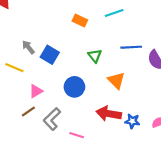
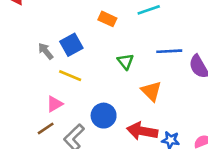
blue square: (50, 55) -> (71, 45), moved, turned 30
yellow line: (14, 68) -> (70, 76), moved
blue circle: (74, 87) -> (104, 116), moved

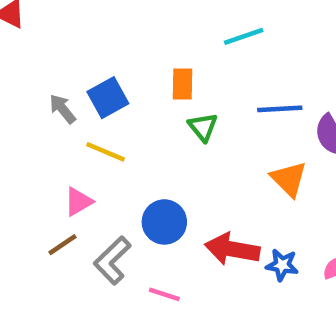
orange rectangle: (107, 19) -> (182, 84), moved, turned 66
orange triangle: (151, 91) -> (289, 179), moved

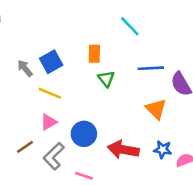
cyan line: (244, 36) -> (130, 26), turned 65
pink triangle: (78, 202) -> (49, 122), moved
blue star: (282, 265) -> (163, 150), moved

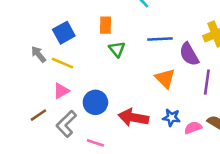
gray arrow: (25, 68) -> (38, 54), moved

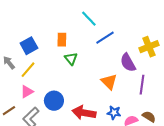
blue line: (160, 39) -> (105, 38), moved, turned -30
yellow line: (62, 63) -> (28, 70), turned -72

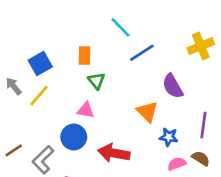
yellow cross: (149, 47) -> (201, 46), moved
purple line: (142, 85) -> (203, 125), moved
pink triangle: (27, 92) -> (86, 110), moved, turned 40
blue star: (114, 113) -> (169, 137), moved

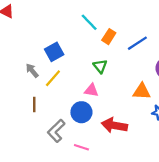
cyan line: (121, 27) -> (89, 22), moved
orange rectangle: (84, 55) -> (109, 37), moved, turned 32
orange triangle: (147, 112) -> (142, 91), turned -42
brown line: (14, 150) -> (34, 105), moved, turned -56

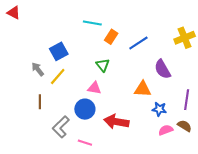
cyan line: (89, 22) -> (92, 23), turned -36

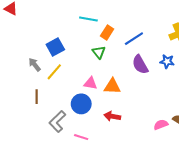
green triangle: (103, 65) -> (99, 52), moved
purple semicircle: (163, 69) -> (140, 65), moved
orange triangle: (143, 89) -> (112, 86), moved
blue star: (159, 109) -> (167, 61), moved
red arrow: (116, 122) -> (112, 116), size x0.7

